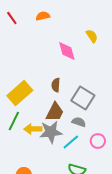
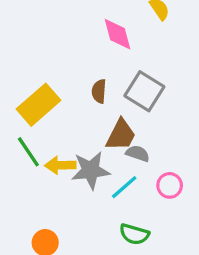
gray square: (83, 98) -> (144, 91), moved
brown trapezoid: (55, 112) -> (121, 135), moved
green line: (14, 121) -> (28, 152), turned -60

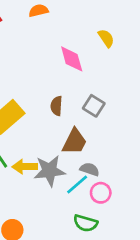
gray square: (144, 91) -> (94, 106), size x0.7
gray semicircle: (138, 153) -> (90, 169), moved
pink circle: (170, 185) -> (101, 193), moved

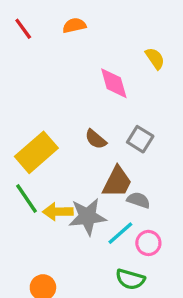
brown semicircle: (56, 106) -> (96, 139), turned -54
gray semicircle: (90, 169) -> (139, 200), moved

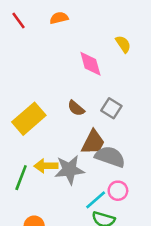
green line: (26, 198) -> (21, 178), moved, turned 55
gray semicircle: (139, 200) -> (110, 157), size x1.6
cyan line: (120, 233) -> (96, 200), moved

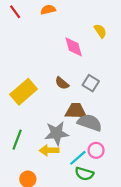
brown trapezoid: (93, 142) -> (76, 111), turned -115
yellow arrow: (46, 166) -> (49, 150), moved

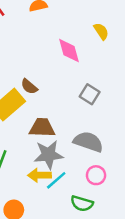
brown semicircle: (62, 83) -> (29, 87), moved
brown trapezoid: (76, 111) -> (42, 128), moved
cyan line: (78, 158) -> (56, 180), moved

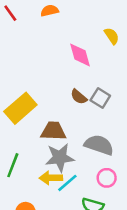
brown semicircle: (29, 87) -> (79, 97), moved

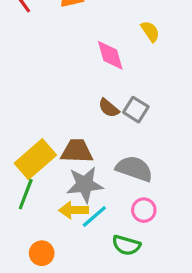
yellow rectangle: (20, 108) -> (35, 159), moved

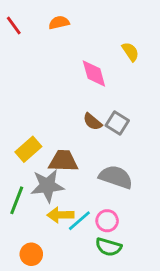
yellow rectangle: (35, 159) -> (28, 149), moved, size x0.7
gray star: (85, 185) -> (47, 186), moved
pink circle: (144, 210) -> (107, 221), moved

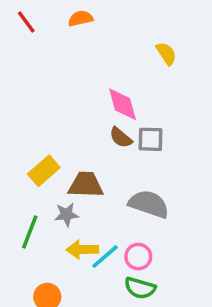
pink diamond: (94, 74) -> (123, 104), moved
gray square: (117, 123) -> (151, 139), turned -30
gray star: (47, 186) -> (67, 215), size x0.6

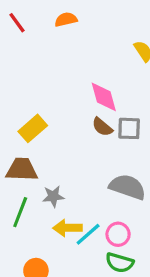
yellow rectangle: (44, 171) -> (33, 128), moved
brown trapezoid: (86, 185) -> (22, 170), moved

